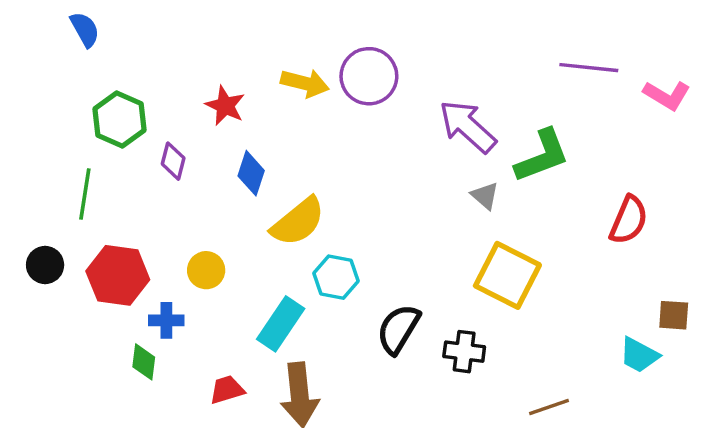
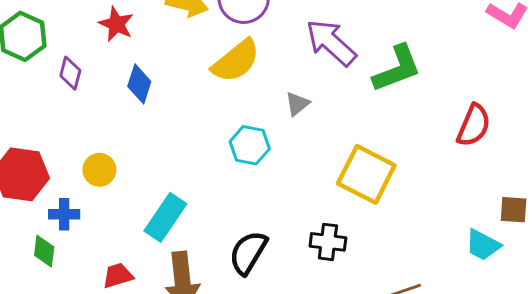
gray triangle: (485, 196) -> (297, 104), moved, turned 40
yellow semicircle: (298, 222) -> (236, 61), moved
cyan hexagon: (336, 277) -> (250, 145), moved
black semicircle: (398, 329) -> (248, 253), moved

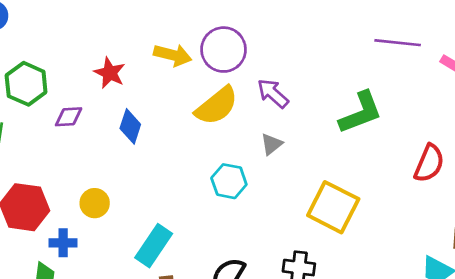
purple arrow: (331, 43) -> (273, 93), moved, size x0.7
purple diamond: (70, 73) -> (69, 117), turned 72

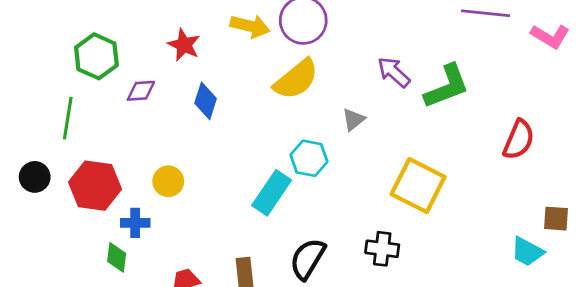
purple arrow: (273, 93) -> (394, 72), moved
cyan rectangle: (154, 246) -> (272, 193), moved

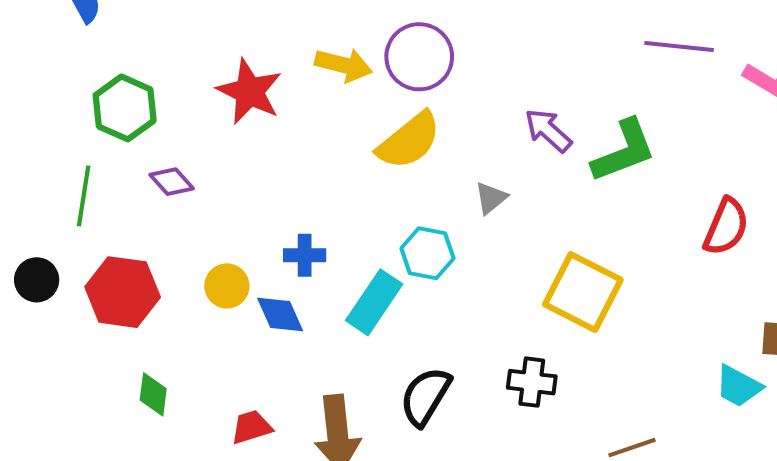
red star: (184, 45) -> (249, 92), size x1.4
purple diamond: (141, 91) -> (172, 182), moved, turned 52
blue diamond: (206, 101) -> (280, 315), moved, turned -42
blue cross: (135, 223) -> (305, 255), moved

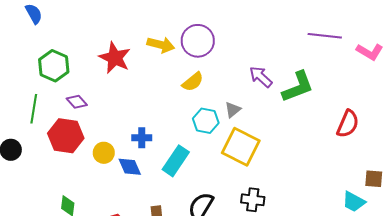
yellow semicircle: (409, 141) -> (193, 82), size x0.7
cyan hexagon: (427, 253) -> (206, 121), moved
red hexagon: (123, 292) -> (66, 136), moved
yellow square: (583, 292) -> (241, 147), moved

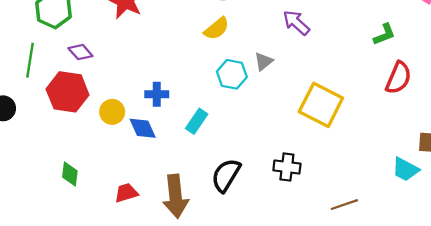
green L-shape: (298, 87) -> (384, 34), moved, size x0.6
yellow square: (241, 147) -> (321, 105), moved
cyan rectangle: (176, 161) -> (197, 121), size x0.7

